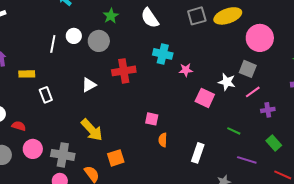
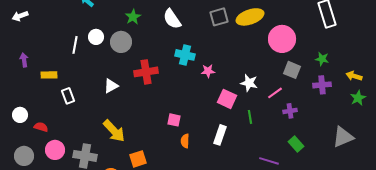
gray square: (248, 69) -> (292, 70), moved
green line: (234, 131) -> (250, 117), moved, turned 56
white rectangle: (198, 153) -> (220, 135), moved

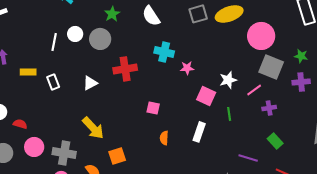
gray square: (292, 70) -> (271, 67), size x1.4
white star: (249, 83) -> (228, 80), turned -30
white rectangle: (68, 96) -> (53, 82), moved
pink square: (174, 120) -> (153, 108), moved

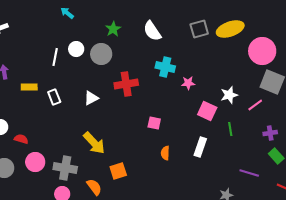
purple cross: (269, 108) -> (270, 133), moved

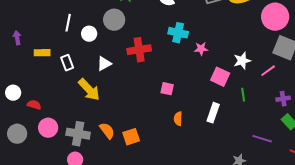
white circle: (76, 49) -> (89, 34), moved
yellow arrow: (94, 143) -> (89, 90), moved
orange semicircle: (94, 187) -> (107, 131), moved

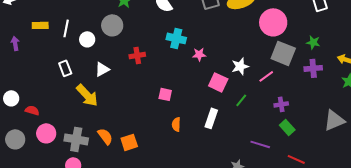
red cross: (139, 50) -> (137, 55), size x0.7
yellow rectangle: (42, 53) -> (40, 25), moved
green line: (243, 95) -> (241, 100), turned 48

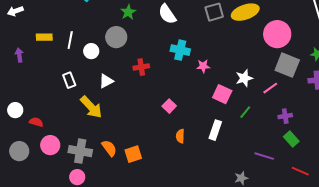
pink square: (165, 94) -> (169, 106), turned 32

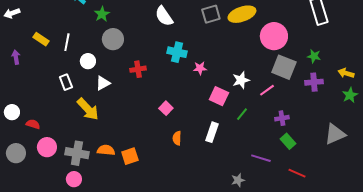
green star: (128, 12) -> (102, 14), moved
yellow rectangle: (44, 37) -> (41, 39), turned 35
white circle: (91, 51) -> (88, 61), moved
orange semicircle: (109, 148) -> (106, 150), turned -48

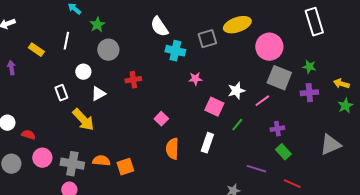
gray square: (211, 14) -> (207, 39), moved
white line: (67, 42) -> (66, 41), moved
cyan cross: (177, 52) -> (175, 51), moved
orange semicircle: (177, 138) -> (172, 149), size x1.5

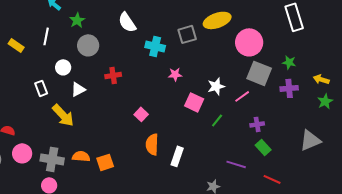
white semicircle: (159, 27) -> (127, 22), moved
white rectangle: (207, 143) -> (177, 156), moved

